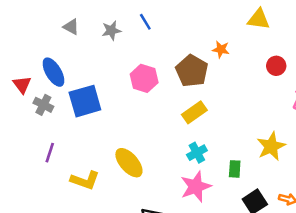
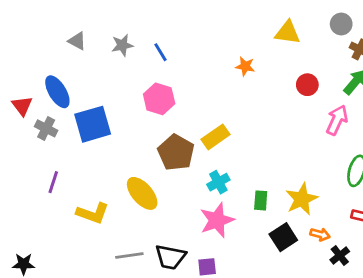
blue line: (145, 22) -> (160, 52), moved
brown pentagon: (192, 71) -> (176, 152), moved
yellow star: (271, 146) -> (302, 199), moved

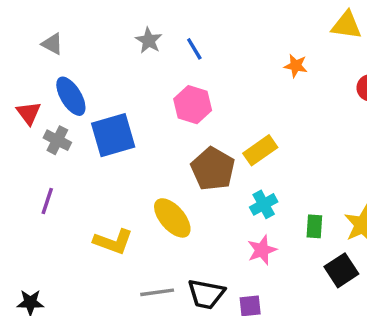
gray triangle: (77, 41) -> (52, 44), moved
gray star: (122, 45) -> (149, 40), turned -30
purple line: (53, 182) -> (47, 201), moved
pink star: (217, 220) -> (262, 250), size x0.7

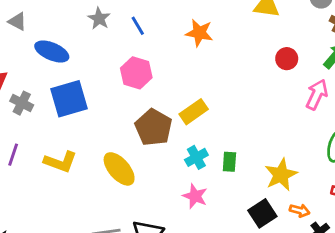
orange star: (296, 66) -> (199, 33), moved, size x1.4
blue ellipse: (71, 96) -> (52, 51), moved, turned -36
green rectangle: (314, 226) -> (229, 162), moved
yellow L-shape: (113, 242) -> (60, 162), moved
pink star: (262, 250) -> (195, 196), turned -30

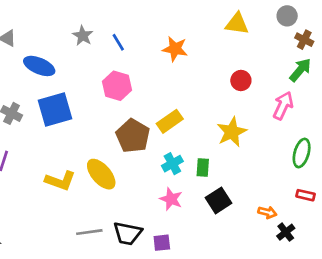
red circle: (287, 59) -> (241, 80), moved
yellow L-shape: (60, 162) -> (60, 181), moved
yellow star: (281, 175) -> (232, 132), moved
black square: (262, 213) -> (219, 200), moved

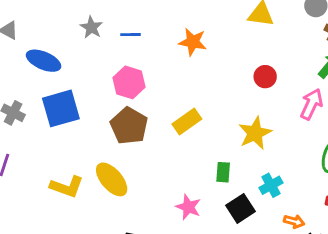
blue line: (118, 42) -> (130, 35), turned -60
brown pentagon: (133, 136) -> (129, 126), moved
cyan cross: (172, 164) -> (271, 185), moved

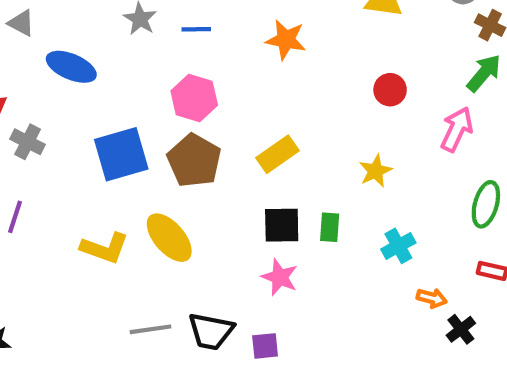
blue square: (61, 108) -> (121, 154), moved
yellow star: (255, 133) -> (375, 171), size x0.7
black square: (241, 208) -> (282, 225), moved, turned 32

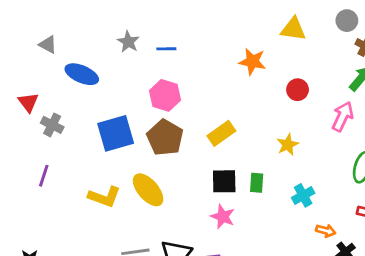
orange star: (286, 40) -> (252, 61), moved

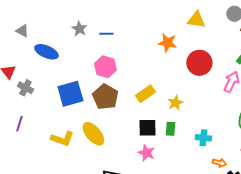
red circle: (298, 90) -> (199, 63), size x1.6
yellow star: (288, 145) -> (175, 103), moved
cyan cross: (303, 195) -> (203, 138), turned 35

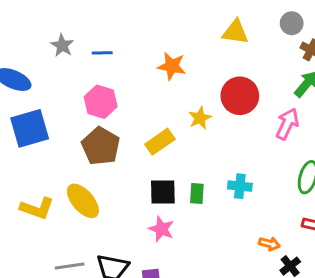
orange star: (167, 43) -> (172, 66), moved
blue square: (70, 94) -> (30, 128), moved
yellow star: (175, 103) -> (200, 118), moved
cyan cross: (203, 138) -> (240, 186), moved

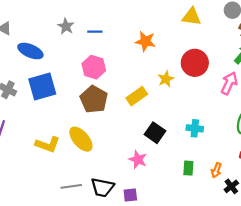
black square: (163, 192) -> (155, 133), moved, turned 36
green rectangle: (197, 193) -> (188, 168), moved
orange arrow: (269, 244) -> (216, 170), turned 96

